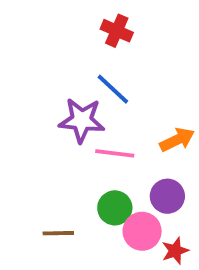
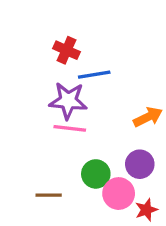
red cross: (117, 31) -> (66, 50), moved
blue line: (113, 89) -> (94, 75), turned -52
pink line: (115, 153) -> (70, 128), moved

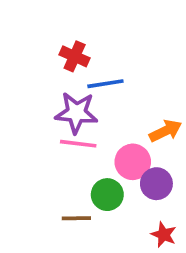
pink circle: (119, 194) -> (133, 162), moved
brown line: (49, 195) -> (76, 218), moved
red star: (146, 210) -> (164, 235), turned -30

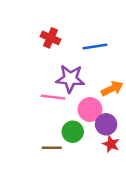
blue line: (105, 84) -> (95, 47), moved
purple star: (76, 113) -> (70, 79), moved
red star: (164, 235) -> (111, 144), moved

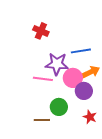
blue line: (95, 47) -> (81, 51), moved
pink circle: (90, 110) -> (73, 78), moved
purple circle: (106, 124) -> (84, 91), moved

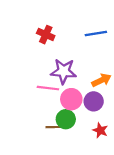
blue line: (81, 51) -> (96, 33), moved
pink circle: (73, 78) -> (71, 99), moved
brown line: (42, 120) -> (55, 127), moved

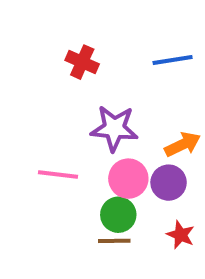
pink line: (48, 88) -> (58, 175), moved
brown line: (55, 127) -> (114, 241), moved

